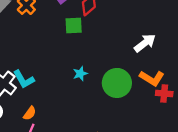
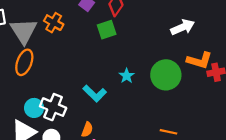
white arrow: (145, 43) -> (183, 27), turned 30
cyan L-shape: (24, 79) -> (95, 93), moved

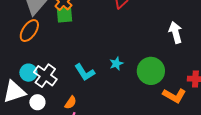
white arrow: (183, 27) -> (176, 32), turned -95
green square: (107, 30) -> (64, 15), moved
orange L-shape: (199, 60) -> (174, 96), moved

